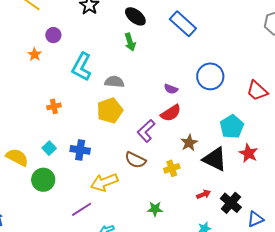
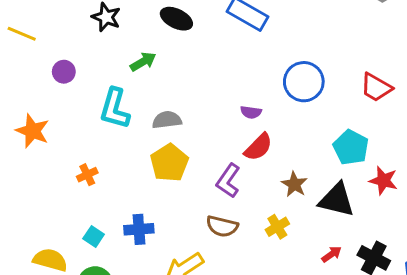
green arrow: (130, 42) -> (143, 62), moved, turned -90
orange star: (35, 54) -> (32, 131), moved, size x1.6

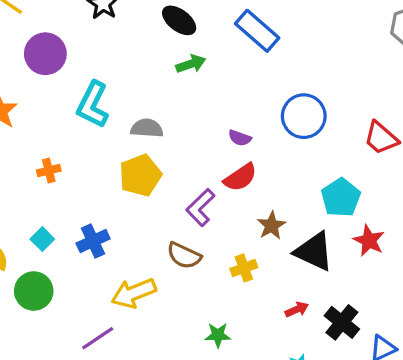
green arrow: (143, 62) -> (191, 64), moved
purple circle: (64, 72) -> (45, 54), size x1.6
blue cross: (139, 229) -> (93, 241), turned -32

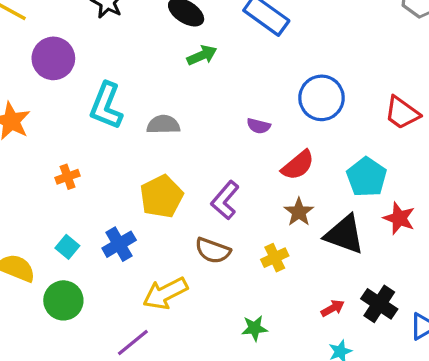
yellow pentagon: (140, 175) -> (162, 196), moved
red semicircle: (240, 177) -> (298, 165), moved
red arrow: (297, 309) -> (333, 308), moved

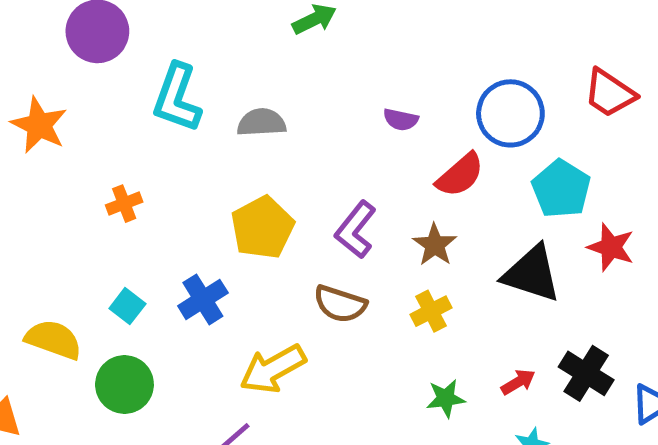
blue circle: (322, 98) -> (510, 113), moved
brown star: (299, 212) -> (435, 245), moved
green star: (254, 328) -> (446, 398), moved

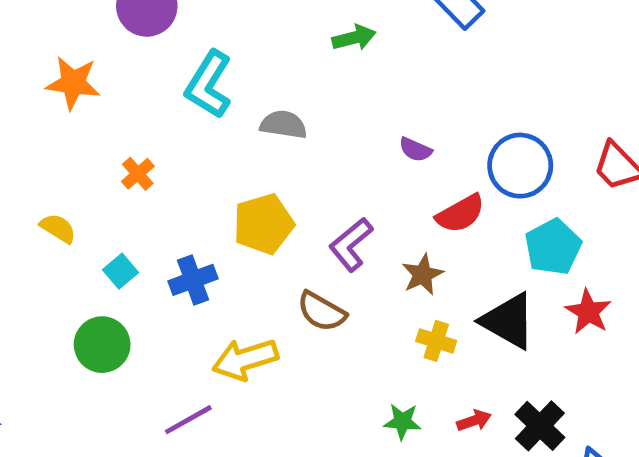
orange star: (39, 125) -> (73, 83), turned -30
orange cross: (124, 204) -> (138, 174), turned -32
yellow cross: (431, 311) -> (436, 341), moved, turned 33
yellow semicircle: (53, 340) -> (58, 228), moved, size x0.7

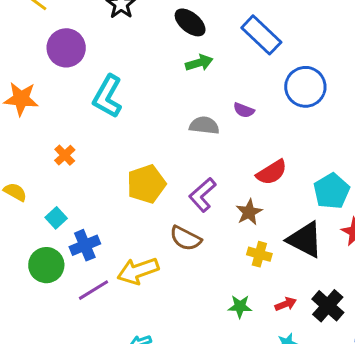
gray semicircle: (283, 125) -> (204, 125), moved
purple semicircle: (415, 150) -> (244, 110), moved
blue circle: (520, 166) -> (305, 87), moved
blue cross: (193, 280) -> (85, 245), moved
purple line: (188, 420) -> (93, 290), moved

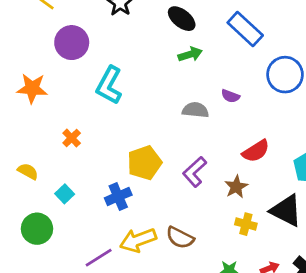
brown semicircle: (186, 238) -> (180, 238), moved
blue cross: (85, 245) -> (118, 196), moved
green circle: (46, 265) -> (37, 229), moved

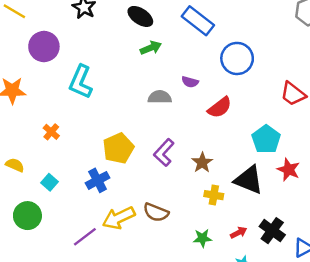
red semicircle: (256, 151) -> (220, 107), moved

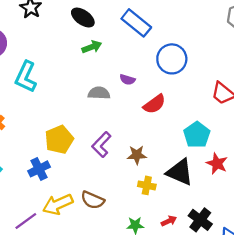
brown star: (202, 163) -> (137, 155), turned 30

